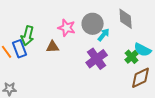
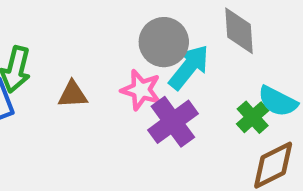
pink star: (67, 28) -> (141, 90), moved
cyan arrow: (104, 35) -> (189, 67), size x1.5

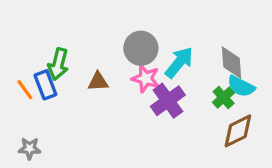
gray diamond: (239, 31) -> (232, 63), moved
gray circle: (164, 42) -> (141, 48), moved

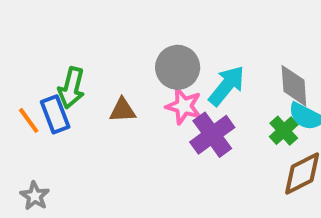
gray star: (30, 148) -> (35, 196), turned 30

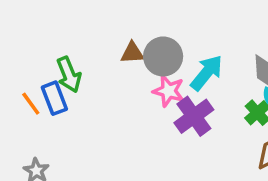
green arrow: (71, 88) -> (69, 75), turned -36
brown triangle: (122, 110) -> (132, 53), moved

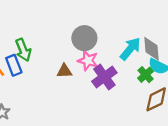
brown triangle: (132, 53) -> (64, 71), moved
cyan arrow: (207, 73) -> (130, 49), moved

